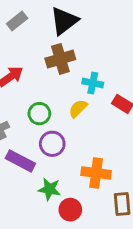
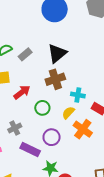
green circle: (39, 114) -> (42, 108), moved
orange cross: (96, 173) -> (83, 129), moved, turned 30

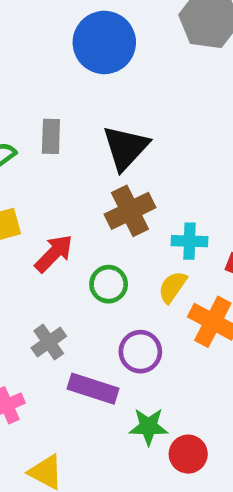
gray rectangle: (25, 54) -> (51, 136), moved, turned -40

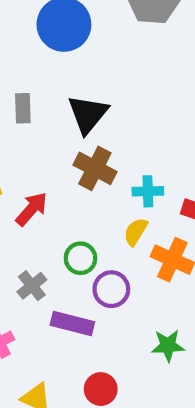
brown cross: (130, 211) -> (95, 168), turned -33
green circle: (109, 284) -> (80, 258), moved
green star: (148, 427) -> (168, 346), moved
red circle: (188, 454) -> (101, 389), moved

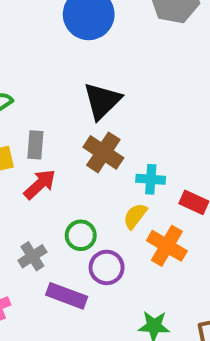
gray rectangle: (23, 108) -> (35, 145), moved

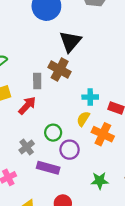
black triangle: (102, 101) -> (70, 41), moved
gray rectangle: (35, 145) -> (37, 81), moved
brown cross: (103, 152) -> (60, 70), moved

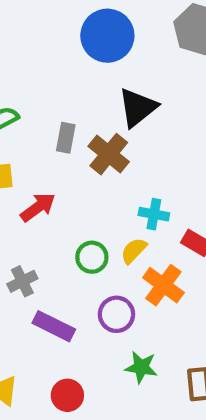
gray rectangle: (37, 81) -> (66, 138), moved
green circle: (53, 133) -> (92, 257), moved
purple circle: (70, 150) -> (116, 314), moved

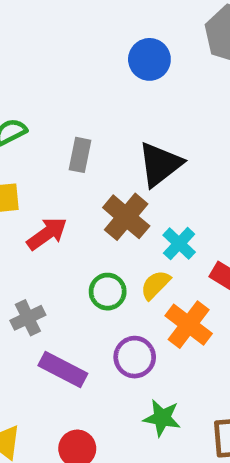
blue circle: (107, 36) -> (149, 59), moved, size x0.7
black triangle: (138, 108) -> (160, 164), moved
brown cross: (109, 154) -> (126, 217), moved
cyan cross: (154, 214) -> (179, 244), turned 32

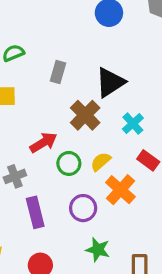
red arrow: (47, 234) -> (43, 143), moved
cyan cross: (179, 244) -> (133, 124), moved
purple rectangle: (63, 370) -> (35, 212), turned 44

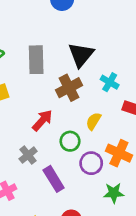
gray rectangle: (58, 72) -> (36, 60), size x1.5
brown cross: (85, 115) -> (69, 88), turned 35
green circle: (69, 163) -> (70, 141), moved
orange cross: (120, 190) -> (119, 153), moved

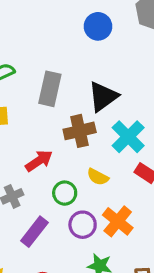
cyan cross: (110, 82) -> (128, 137), size x1.5
yellow semicircle: (93, 121) -> (98, 177), turned -108
purple rectangle: (54, 179) -> (34, 232), turned 55

